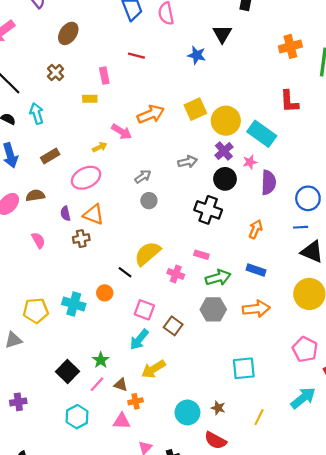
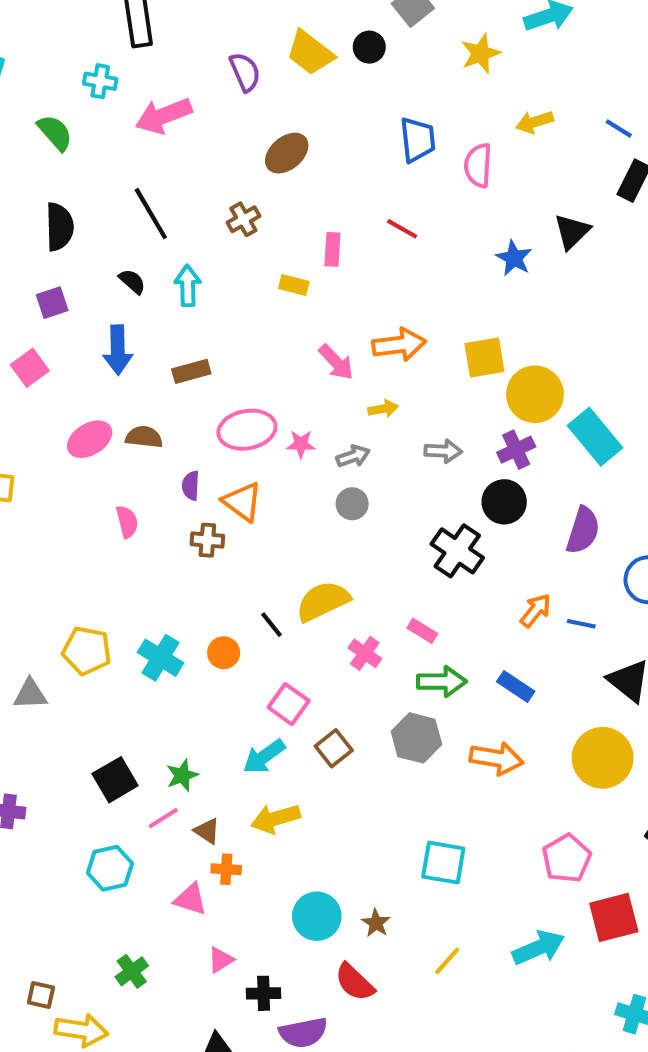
yellow arrow: (100, 147) -> (383, 409), moved
pink star: (250, 162) -> (301, 444), moved
blue line: (301, 227) -> (581, 624), moved

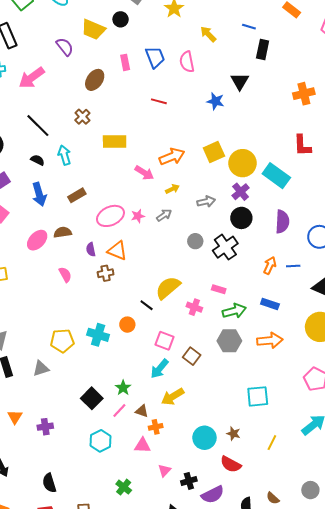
yellow arrow: (535, 122) -> (208, 34), turned 78
pink rectangle: (332, 249) -> (125, 62), moved
yellow rectangle: (294, 285) -> (115, 142), size x1.6
gray circle: (352, 504) -> (195, 241), moved
black cross: (457, 551) -> (225, 247), turned 35

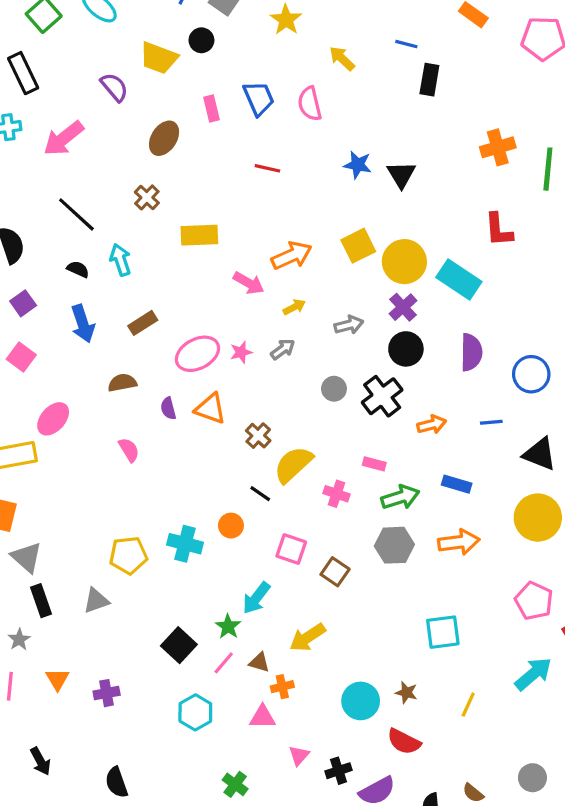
black triangle: (240, 81) -> (401, 175), moved
pink ellipse: (37, 240) -> (53, 419), moved
orange arrow: (270, 266) -> (432, 425), moved, turned 54
brown cross: (106, 273) -> (258, 436), moved, turned -35
cyan arrow: (159, 369) -> (256, 598), moved

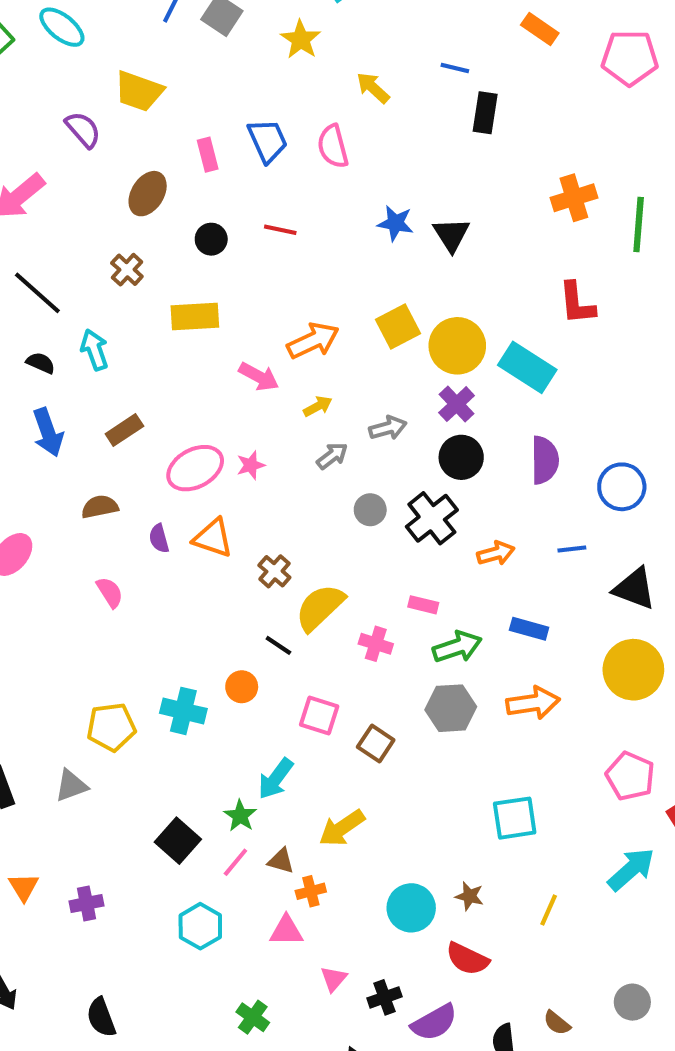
black circle: (201, 40) -> (211, 239), moved
gray arrow: (283, 349) -> (332, 456), moved

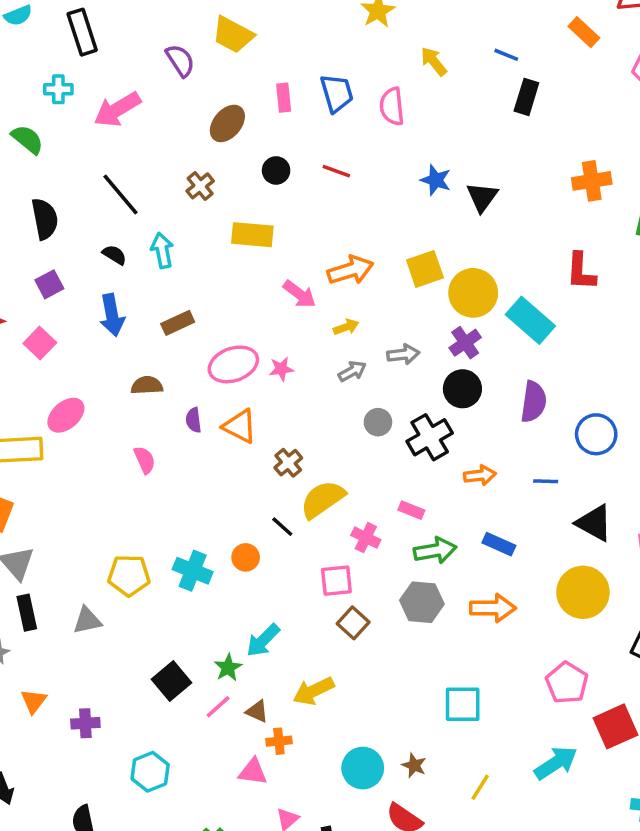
pink square: (319, 715) -> (336, 581), moved, turned -32
cyan hexagon: (200, 926) -> (150, 772), moved

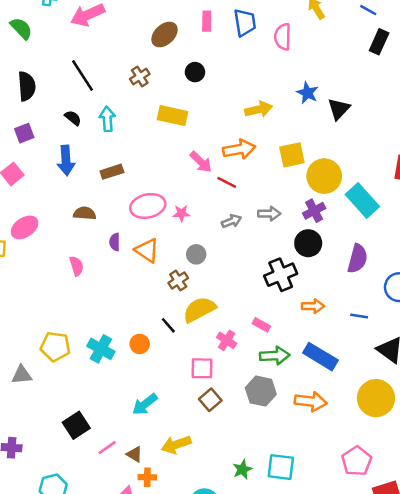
red line: (336, 171) -> (227, 182), moved
yellow arrow: (346, 327) -> (259, 109), moved, size x1.5
gray circle: (378, 422) -> (196, 254), moved
blue rectangle: (499, 544) -> (320, 357), size x1.5
green star: (228, 668) -> (242, 469), moved

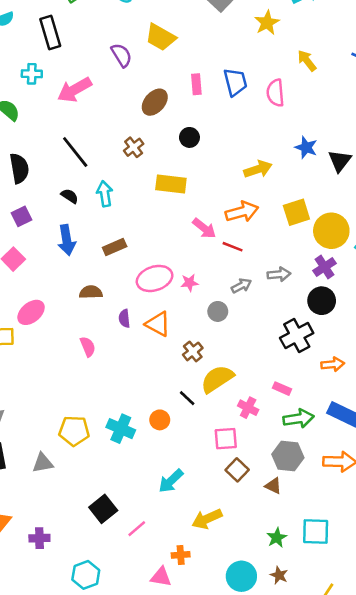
gray circle: (196, 254) -> (218, 311), moved
brown triangle: (134, 454) -> (273, 486), moved

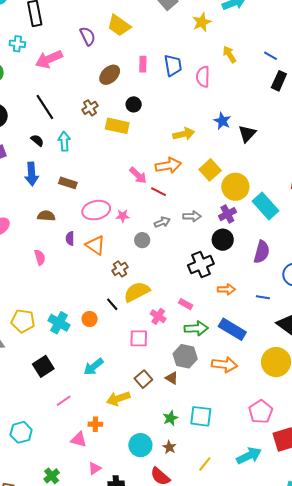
yellow rectangle: (171, 184) -> (117, 126), moved
yellow square: (296, 212) -> (210, 170), turned -30
brown rectangle: (115, 247) -> (68, 183), turned 36
brown square: (237, 470) -> (143, 379), moved
black square: (103, 509) -> (43, 366), moved

